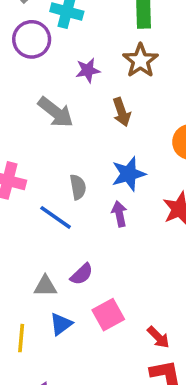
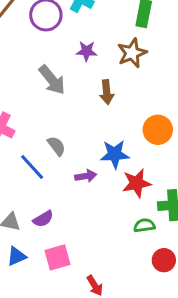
blue star: (129, 174) -> (115, 154), moved
gray semicircle: (78, 187) -> (56, 146), turned -40
purple arrow: (119, 214) -> (86, 176), turned 80

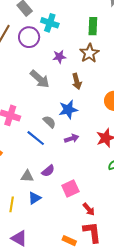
blue star: (115, 154) -> (68, 110), moved
pink square: (58, 257) -> (70, 188), moved

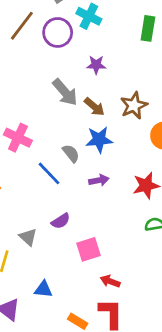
brown star: (89, 53) -> (134, 105), moved
brown arrow: (77, 81) -> (94, 107), moved, turned -42
gray triangle: (27, 176) -> (28, 237), moved, turned 32
blue triangle: (35, 198) -> (43, 289), moved, turned 32
red arrow: (89, 209) -> (110, 281), turned 144

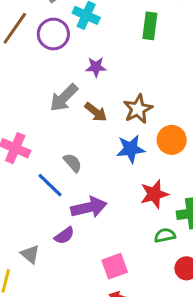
gray arrow: (65, 92) -> (64, 98), turned 88
blue star: (99, 140) -> (131, 149), moved
purple arrow: (99, 180) -> (89, 207), moved, size x1.6
pink square: (88, 249) -> (115, 266), moved

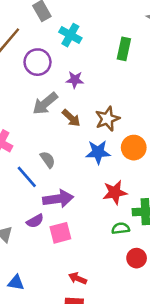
purple circle: (53, 34) -> (38, 62), moved
pink square: (115, 266) -> (60, 233), moved

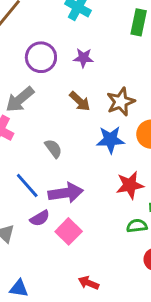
purple circle: (38, 62) -> (41, 57), moved
gray arrow: (45, 103) -> (20, 99), moved
blue line: (27, 177) -> (27, 186), moved
pink square: (60, 233) -> (69, 231), turned -30

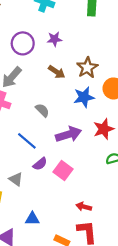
purple arrow: (66, 193) -> (69, 134), moved

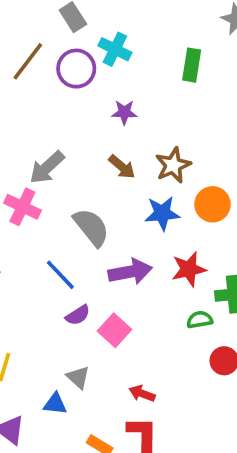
purple circle: (23, 43) -> (76, 69), moved
gray semicircle: (42, 110) -> (91, 227), size x1.6
gray triangle: (16, 179) -> (78, 377), moved

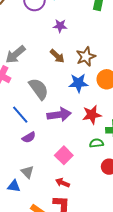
pink square: (114, 330) -> (64, 155), moved

